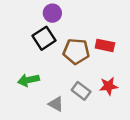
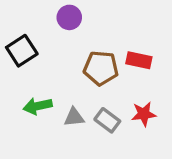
black square: (44, 38) -> (22, 51), moved
gray triangle: (56, 104) -> (74, 117), moved, turned -35

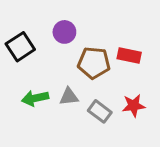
purple circle: (69, 17) -> (64, 32), moved
gray triangle: (74, 117) -> (69, 97), moved

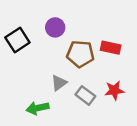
gray triangle: (69, 97) -> (59, 83), turned -30
green arrow: (35, 98) -> (38, 108), moved

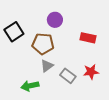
purple circle: (55, 27) -> (55, 20), moved
brown pentagon: (80, 54) -> (43, 44), moved

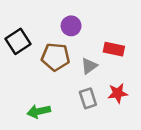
gray triangle: (47, 66) -> (89, 66), moved
gray rectangle: (68, 76) -> (88, 98), turned 35

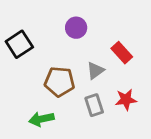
red rectangle: (114, 49) -> (122, 53), turned 36
brown pentagon: (56, 57) -> (59, 82), moved

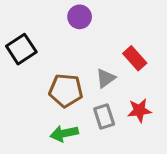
purple circle: (76, 28) -> (80, 17), moved
green arrow: (42, 119) -> (64, 133), moved

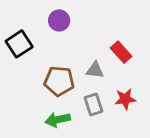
purple circle: (80, 17) -> (59, 20), moved
gray triangle: (106, 78) -> (95, 70), turned 42

